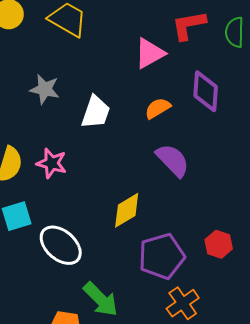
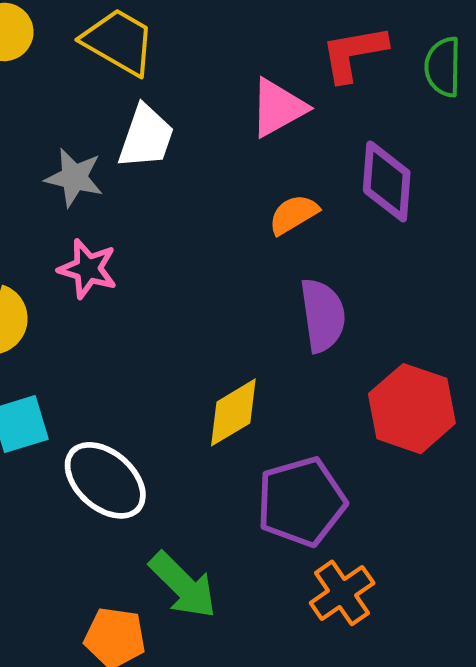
white trapezoid: (96, 112) -> (146, 137), moved
purple semicircle: (173, 160) -> (323, 315), turned 36
pink star: (52, 163) -> (88, 269), moved
red hexagon: (219, 244) -> (412, 409), moved, size x1.6

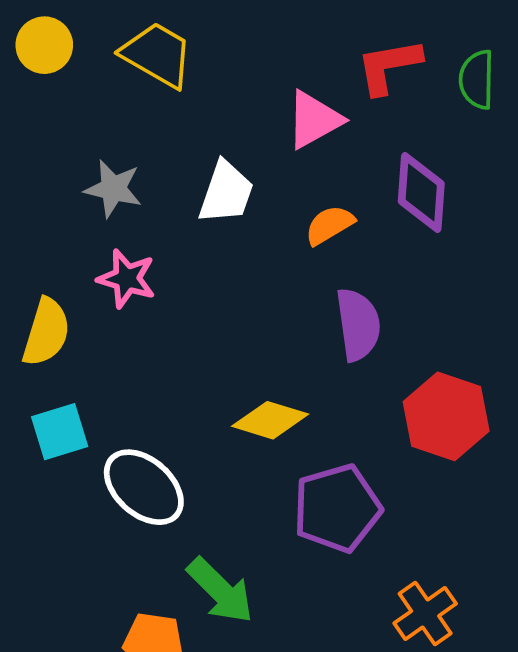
white trapezoid: (146, 137) -> (226, 192), moved
yellow diamond: (233, 412) -> (270, 420), turned 48
orange cross: (342, 593) -> (425, 613), moved

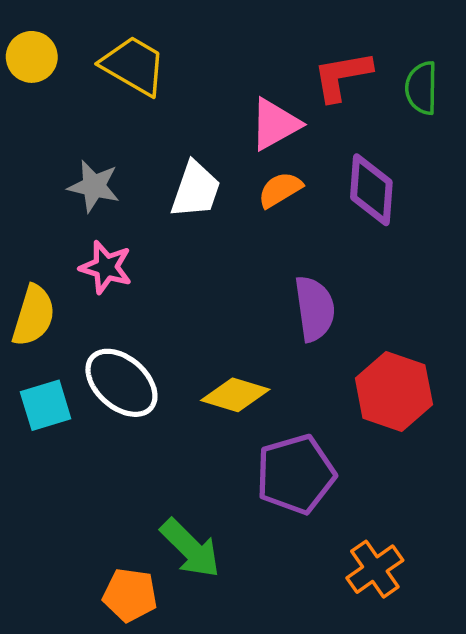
orange semicircle: (329, 225) -> (280, 190), moved
white ellipse: (144, 487) -> (121, 383), moved

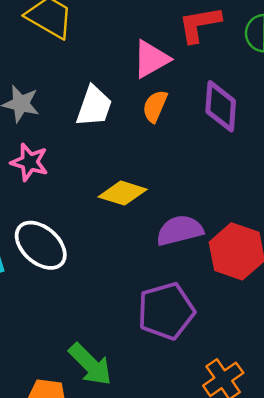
orange semicircle: (280, 190) -> (155, 106), turned -36
purple semicircle: (315, 309) -> (180, 230), moved, turned -96
yellow diamond: (235, 395) -> (123, 193), moved

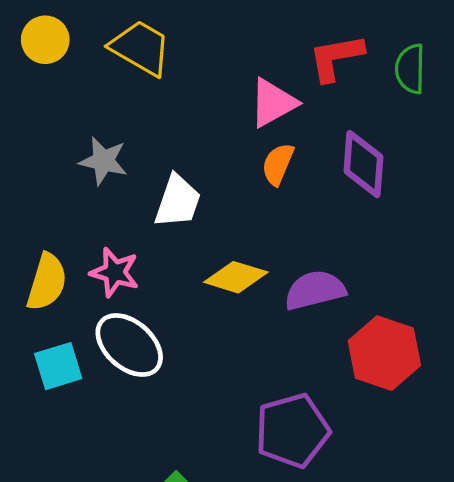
white trapezoid: (94, 106) -> (178, 201), moved
pink star: (30, 162) -> (115, 272), moved
purple semicircle: (180, 230) -> (315, 290), moved

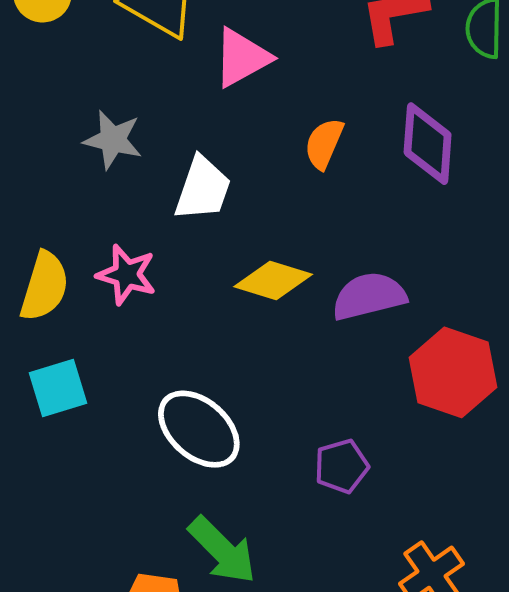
pink triangle: (273, 103) -> (242, 58), moved
white ellipse: (129, 345) -> (199, 429), moved
purple pentagon: (292, 431) -> (342, 466), size x0.6

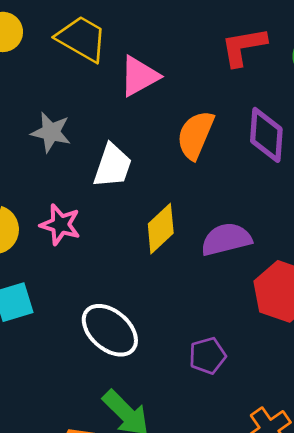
orange semicircle: (324, 144) -> (195, 135), size x1.4
yellow diamond: (273, 280) -> (161, 229), turned -60

